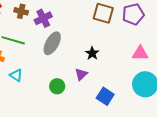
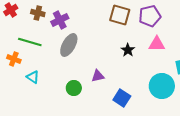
black star: (92, 53) -> (128, 50), moved
pink triangle: (140, 53) -> (157, 44), moved
purple triangle: (81, 74) -> (98, 76), turned 32

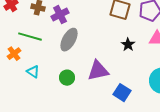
orange cross: (14, 59) -> (14, 54), turned 32
purple triangle: (98, 76) -> (98, 71), size x1.6
green circle: (74, 88) -> (67, 78), moved

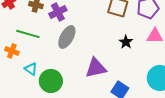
orange cross: (14, 54) -> (12, 51), turned -32
green circle: (67, 78) -> (51, 81), moved, size x1.5

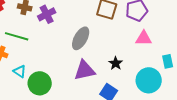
gray ellipse: (67, 37) -> (81, 38), moved
black star: (126, 42) -> (116, 63), moved

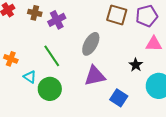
green line: (17, 36) -> (52, 56), moved, turned 40
black star: (116, 63) -> (136, 65), moved

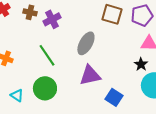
black star: (136, 65) -> (141, 64), moved
cyan triangle: (30, 77) -> (17, 95), moved

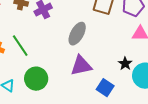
green line: (47, 55) -> (20, 46), moved
black star: (141, 64) -> (125, 64), moved

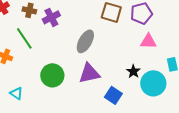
green line: (20, 46) -> (24, 38), moved
green circle: (36, 79) -> (52, 75), moved

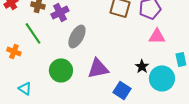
gray ellipse: (85, 41) -> (77, 36), moved

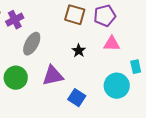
black star: (142, 66) -> (79, 51), moved

